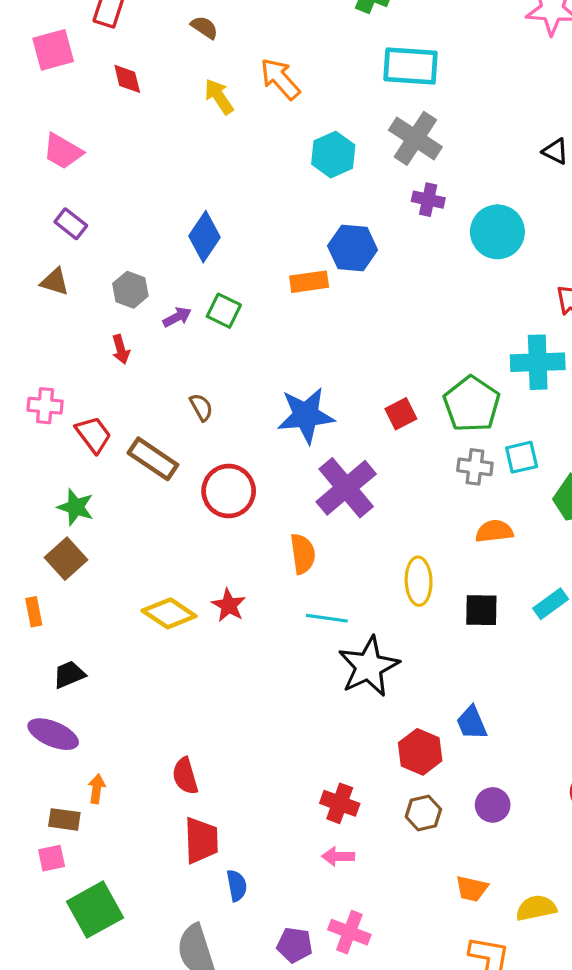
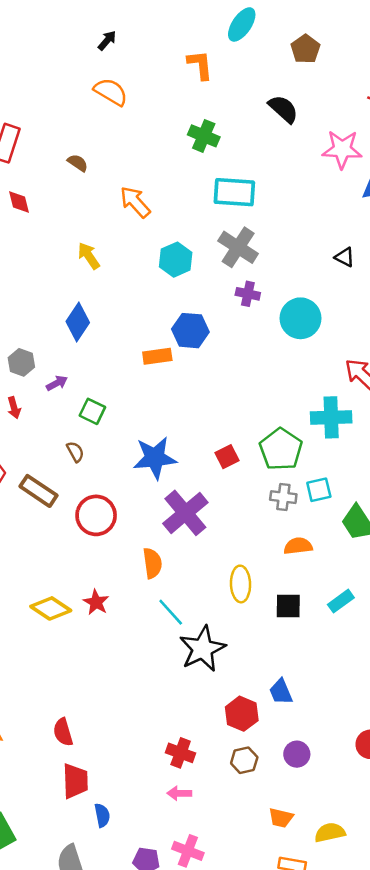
yellow arrow: (219, 97) -> (89, 256), moved
green square: (224, 311) -> (92, 411), moved
cyan line: (327, 618) -> (171, 612), turned 40

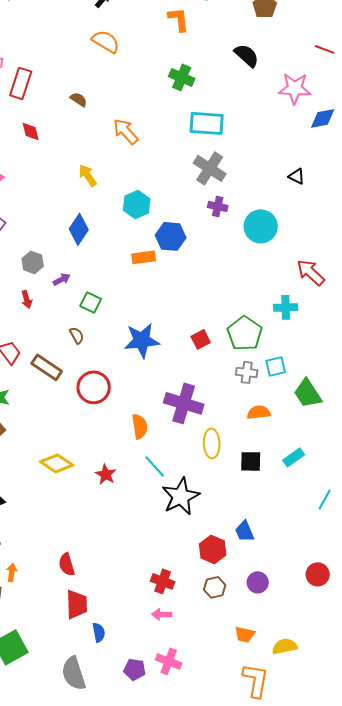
cyan hexagon: (176, 260) -> (137, 204), moved
cyan cross: (331, 417) -> (286, 307), size x0.7
purple cross: (185, 513) -> (184, 403), moved, turned -33
red star: (96, 602) -> (106, 474), moved

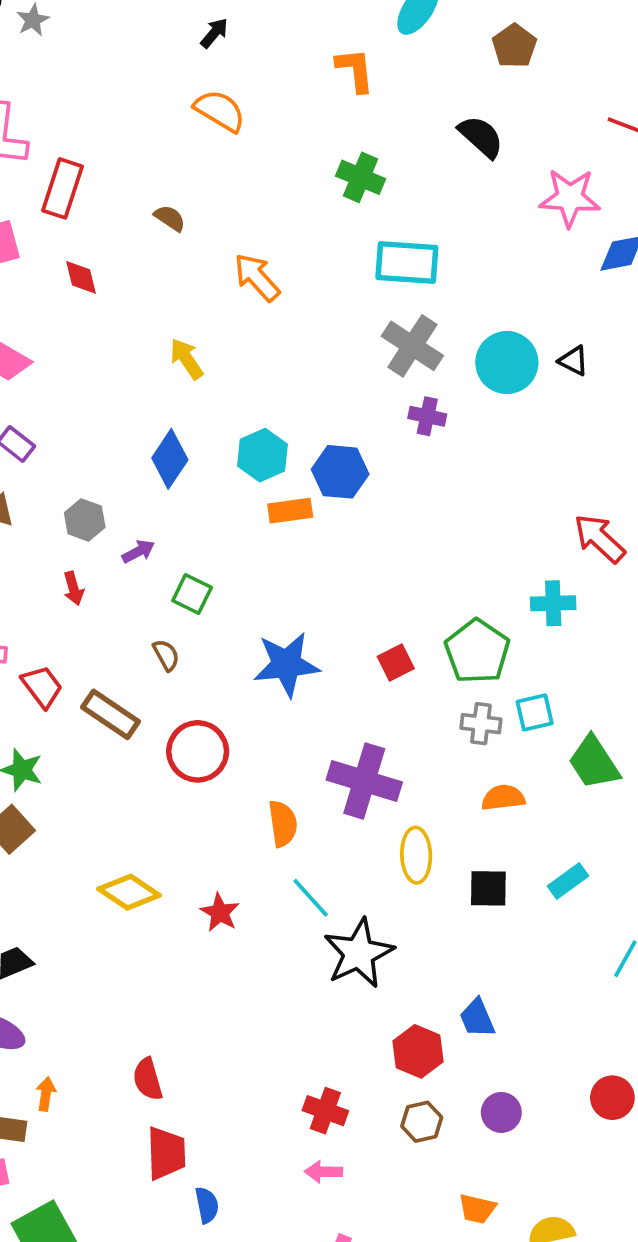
cyan hexagon: (137, 204) -> (262, 455), moved
cyan circle: (261, 226) -> (507, 363), moved

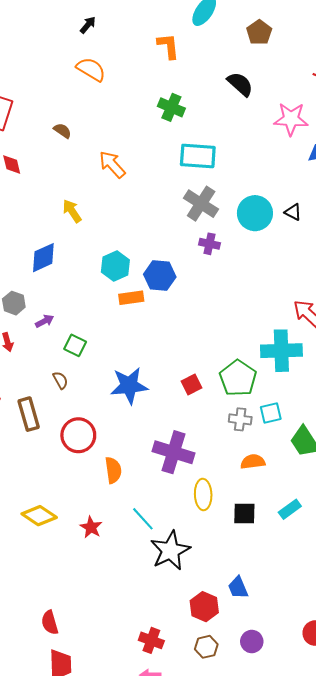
blue diamond: (170, 459) -> (43, 258), moved, turned 32
cyan cross: (553, 603) -> (281, 351), size x1.6
brown rectangle: (111, 714) -> (29, 414), turned 40
orange semicircle: (283, 824) -> (113, 470), moved

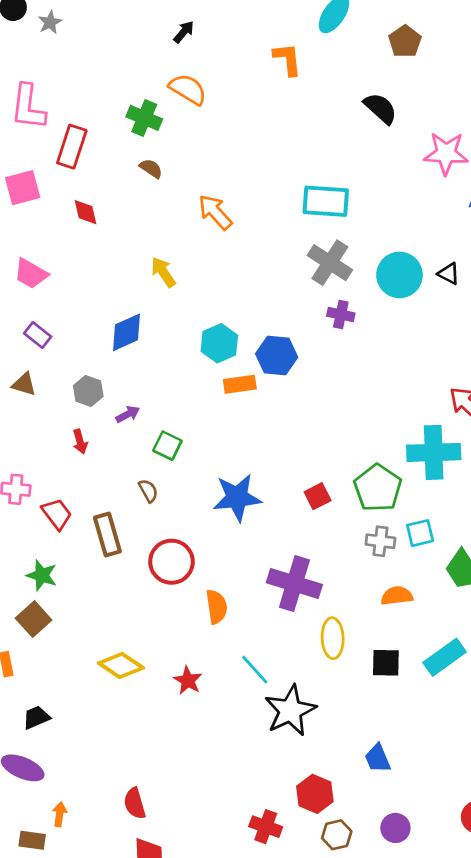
green cross: (171, 107) -> (144, 118), moved
cyan rectangle: (290, 509) -> (445, 657), size x1.4
red hexagon: (204, 607) -> (315, 794), moved

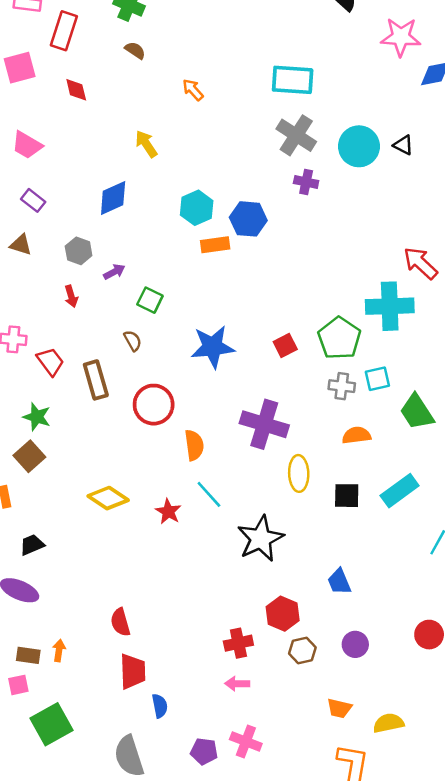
orange arrow: (215, 212) -> (193, 90), size x0.7
cyan line: (255, 670) -> (209, 494), moved
orange arrow: (60, 814) -> (59, 651), moved
red cross: (266, 827) -> (238, 643), turned -32

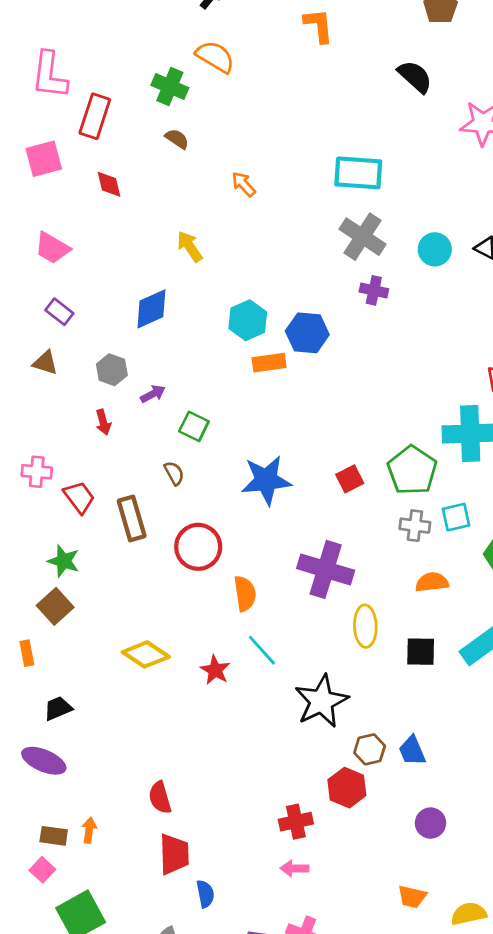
cyan circle: (359, 146) -> (435, 249), size x0.7
brown hexagon: (302, 651) -> (370, 749), moved
pink square: (18, 685) -> (42, 870), turned -35

